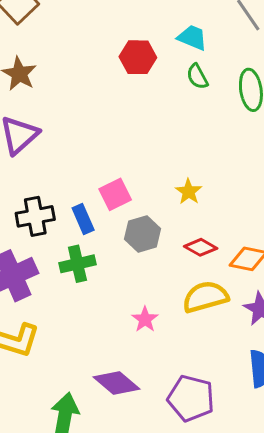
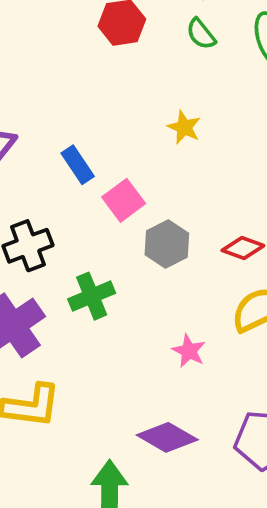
yellow star: (189, 192) -> (184, 127), moved
blue rectangle: (83, 219) -> (78, 165), moved

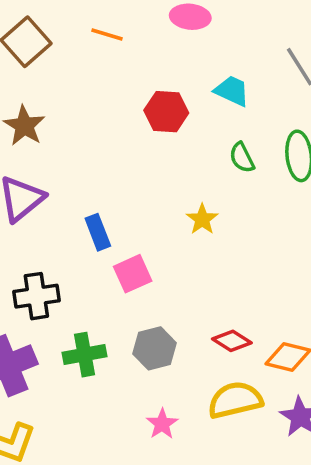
green semicircle: (201, 34) -> (242, 158), moved
gray hexagon: (167, 244) -> (155, 348), moved

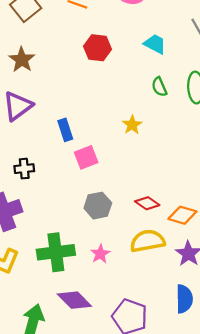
red hexagon: (166, 112) -> (97, 48), moved
black cross: (36, 296) -> (24, 169), size x0.7
green cross: (84, 355) -> (56, 252), moved, size x1.4

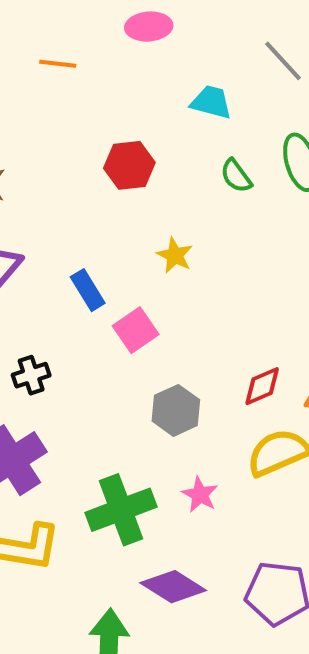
red hexagon: (97, 48) -> (129, 165), moved
yellow star: (132, 125) -> (175, 255), moved
red diamond: (147, 203) -> (262, 386), turned -45

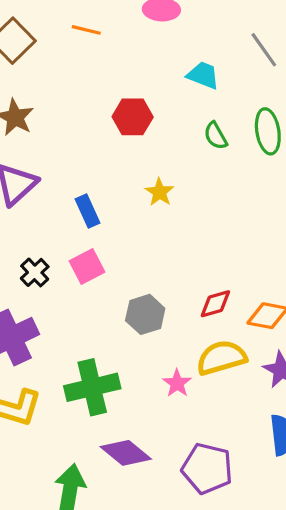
pink square: (136, 330) -> (87, 267), moved
black cross: (31, 375) -> (35, 272), turned -32
pink star: (200, 495) -> (177, 383), moved

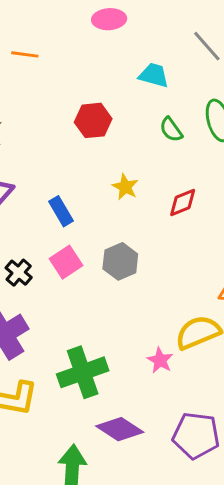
orange line: (86, 30) -> (25, 54), moved
red diamond: (215, 304) -> (183, 202), moved
gray hexagon: (145, 314) -> (120, 261), moved

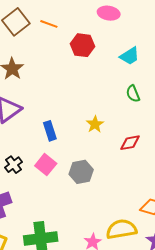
cyan trapezoid: (154, 75) -> (130, 56), turned 120
red hexagon: (93, 120) -> (83, 45), moved
pink square: (66, 262) -> (46, 165), turned -30

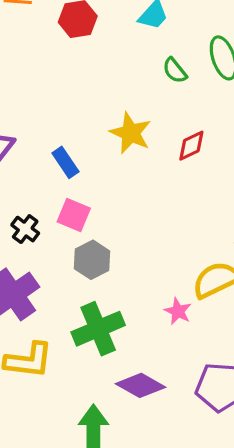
yellow star: (95, 124) -> (131, 133), size x1.5
gray hexagon: (81, 172) -> (92, 260), moved

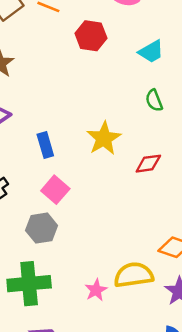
pink square: (74, 215) -> (55, 190), moved

